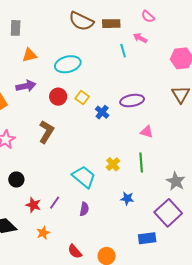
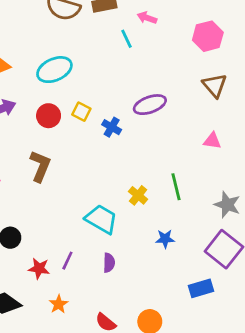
pink triangle: (147, 132) -> (212, 141), moved

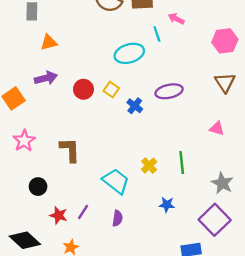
cyan ellipse: (54, 70) -> (129, 53), moved
brown L-shape: (40, 166) -> (70, 150), moved, turned -32

